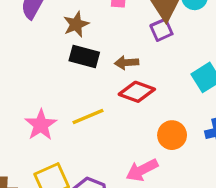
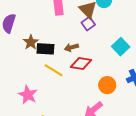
brown star: (76, 24) -> (31, 42), moved
yellow line: (88, 116) -> (54, 70), moved, turned 66

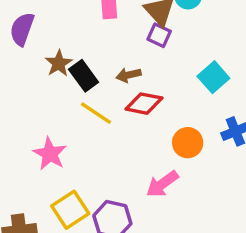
purple square: (88, 24) -> (159, 35), turned -32
black rectangle: (45, 49) -> (84, 76), turned 48

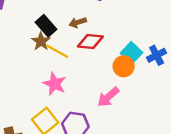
brown star: (59, 63) -> (41, 41), moved
cyan square: (213, 77) -> (131, 53), moved
pink star: (50, 154) -> (55, 84), moved

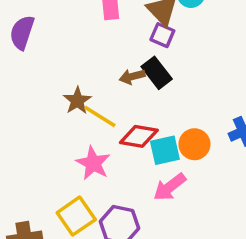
black rectangle: (46, 26) -> (157, 73), moved
red diamond: (90, 42) -> (139, 136), moved
cyan square: (131, 53) -> (165, 150), moved, turned 30

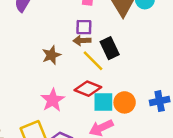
purple square: (162, 35) -> (84, 27), moved, turned -35
brown arrow: (132, 77) -> (82, 41), moved
yellow line: (100, 117) -> (93, 61), moved

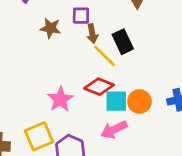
purple square: (84, 27) -> (81, 16), moved
brown arrow: (82, 41) -> (92, 34), turned -98
brown star: (51, 55) -> (50, 28), moved, turned 30

